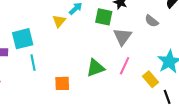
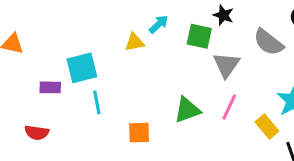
yellow triangle: (59, 21) -> (135, 42), turned 40
gray semicircle: (152, 21) -> (268, 42), size x1.5

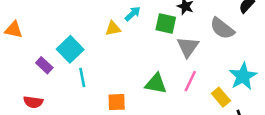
cyan square: (82, 68) -> (70, 49), turned -30
purple rectangle: (50, 87) -> (44, 65), turned 42
green triangle: (187, 110) -> (156, 84), turned 30

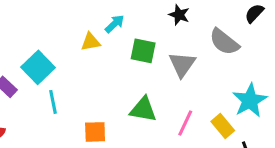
green square: (166, 24) -> (143, 51), moved
pink line: (190, 81) -> (185, 123), moved

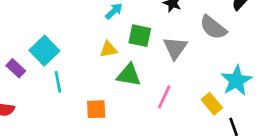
yellow triangle: (91, 42) -> (108, 49), moved
green triangle: (143, 109) -> (129, 75), moved
pink line: (185, 123) -> (164, 97), moved

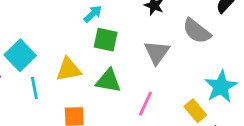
green square: (140, 36) -> (106, 40), moved
yellow triangle: (108, 49) -> (69, 69), moved, size x1.4

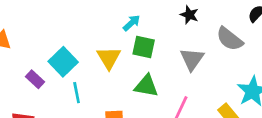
yellow triangle: (69, 69) -> (109, 58), moved, turned -50

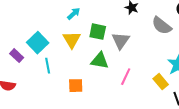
cyan arrow: (132, 23) -> (74, 14), moved
gray triangle: (192, 59) -> (121, 41), moved

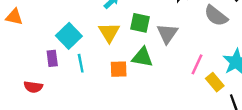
purple rectangle: (17, 56) -> (52, 58), moved, turned 40
pink line: (126, 77) -> (197, 64), moved
orange square: (76, 86) -> (119, 69), moved

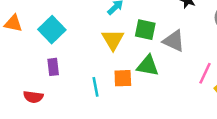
gray triangle: (167, 34) -> (174, 41), turned -40
cyan square: (69, 36) -> (52, 30), moved
cyan line: (81, 63) -> (95, 87), moved

